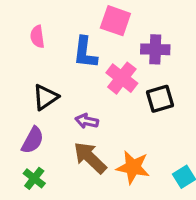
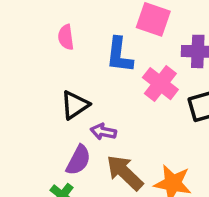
purple arrow: (87, 121) -> (103, 132), moved
purple semicircle: (33, 140) -> (78, 160), moved

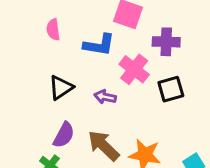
blue L-shape: (119, 55) -> (99, 45), turned -88
purple arrow: (103, 132) -> (105, 97), moved

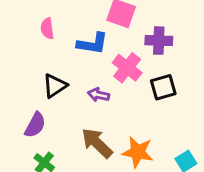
purple semicircle: (64, 135) -> (35, 125), moved

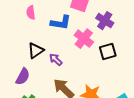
purple cross: (159, 41) -> (105, 21), turned 30
purple arrow: (99, 95) -> (56, 60), moved, turned 32

